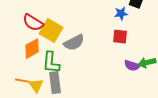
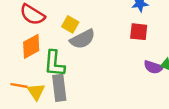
yellow square: (51, 31) -> (70, 24), moved, size x0.6

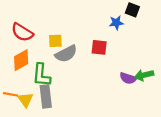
yellow square: (70, 24) -> (55, 41), turned -32
red square: (139, 32) -> (99, 47), moved

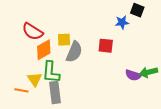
gray semicircle: (66, 54) -> (74, 52), turned -40
orange diamond: (21, 60) -> (44, 50), moved
yellow triangle: (25, 100) -> (35, 79), moved

